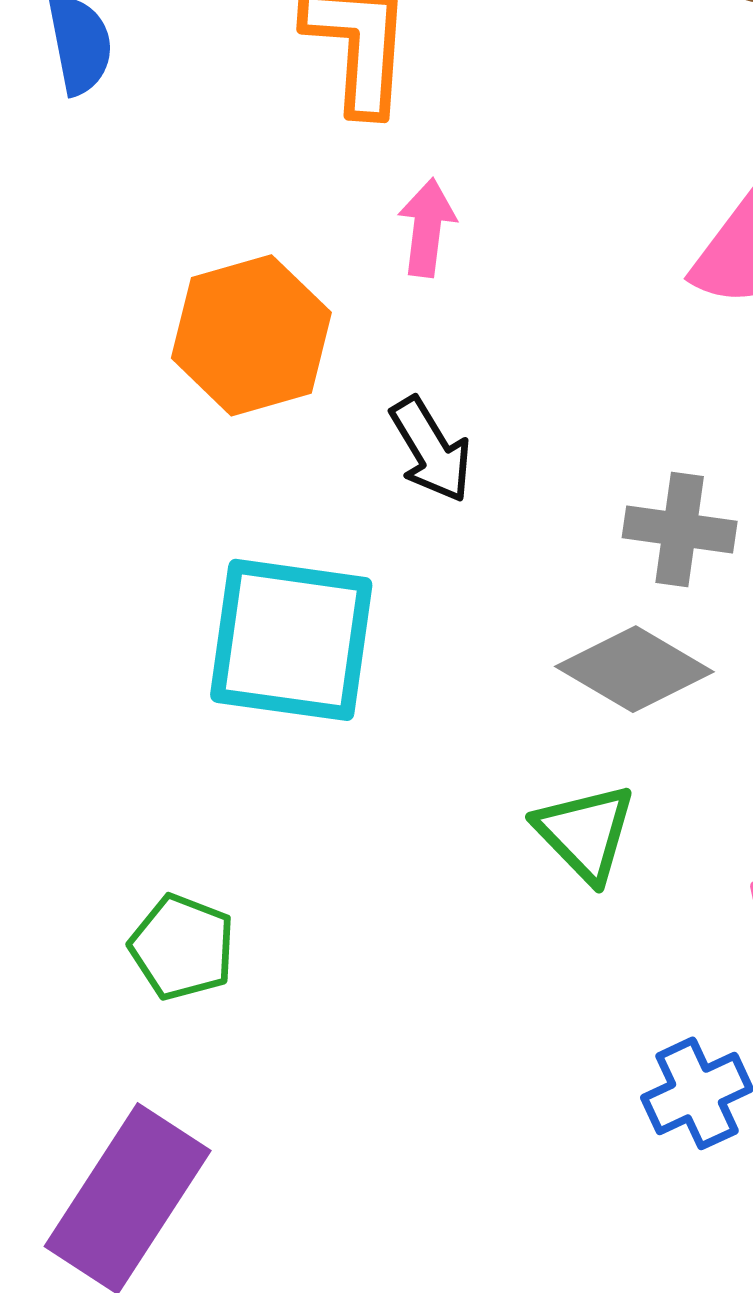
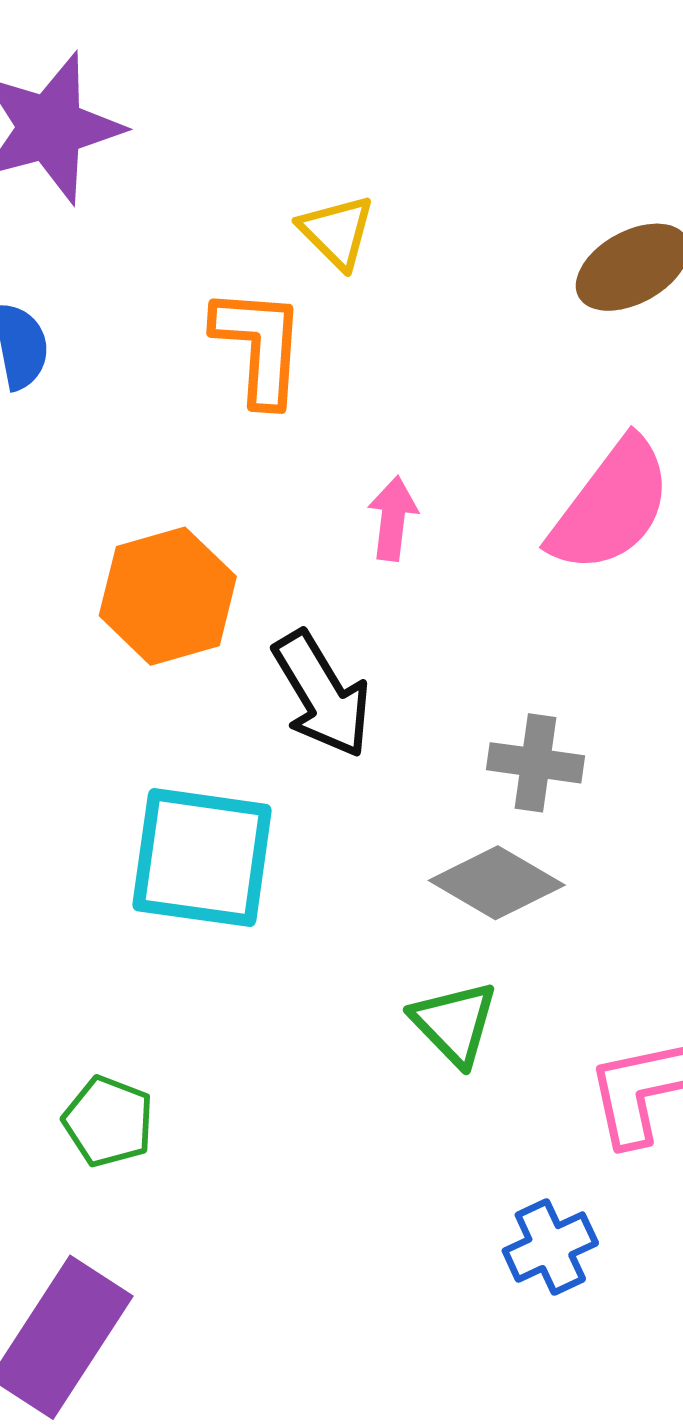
pink arrow: (427, 228) -> (393, 518), moved
black arrow: (431, 450) -> (322, 694), size x1.4

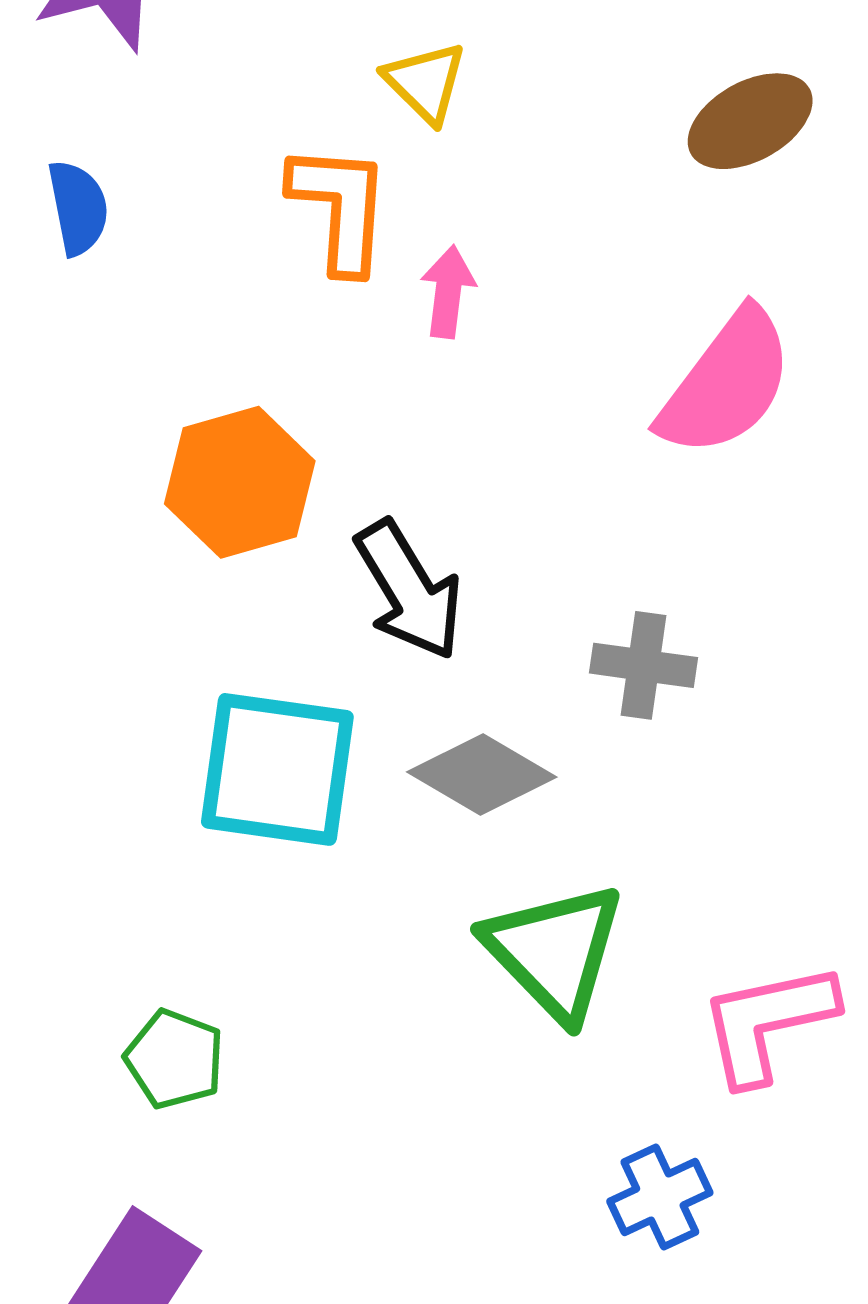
pink arrow: (393, 518) -> (448, 292), moved
gray diamond: (497, 883) -> (482, 774), moved
green triangle: (454, 1023) -> (554, 951), size x1.5

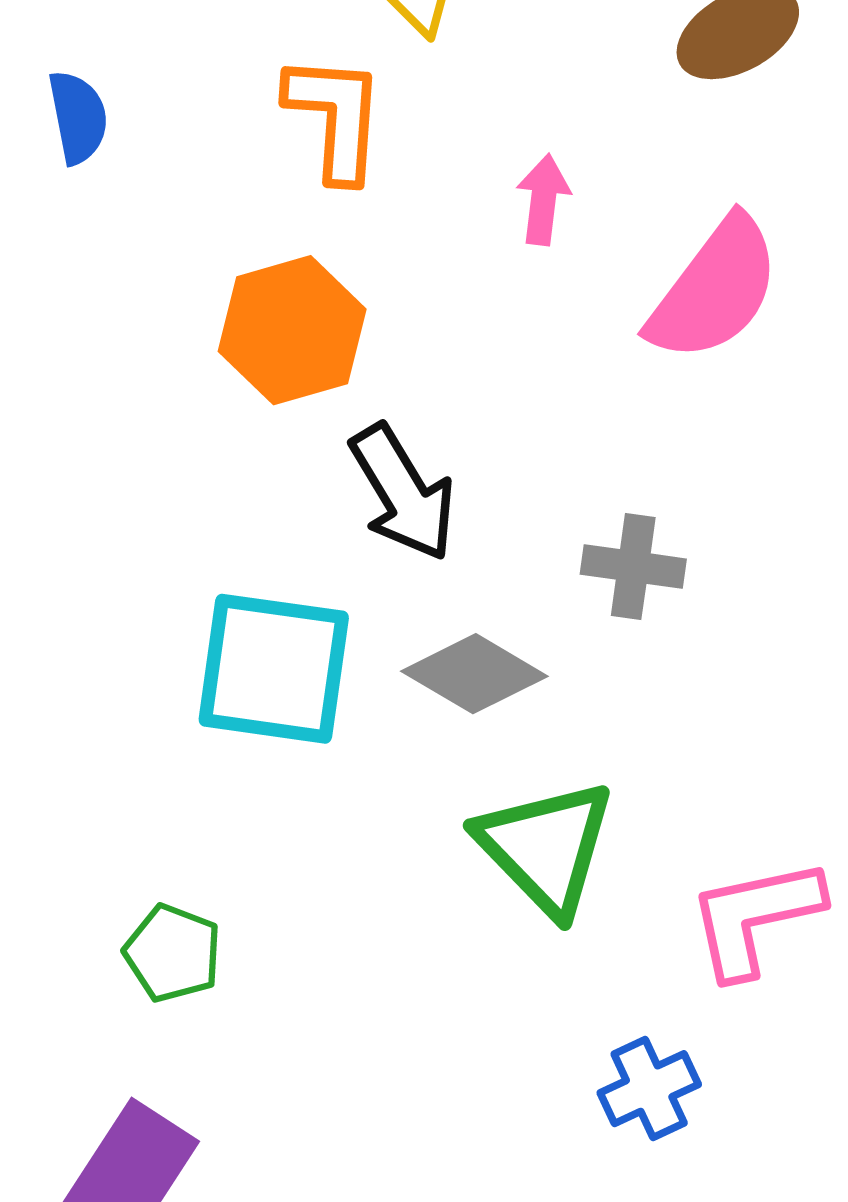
pink arrow: (448, 292) -> (543, 200), moved
orange hexagon: (240, 482) -> (292, 330), moved

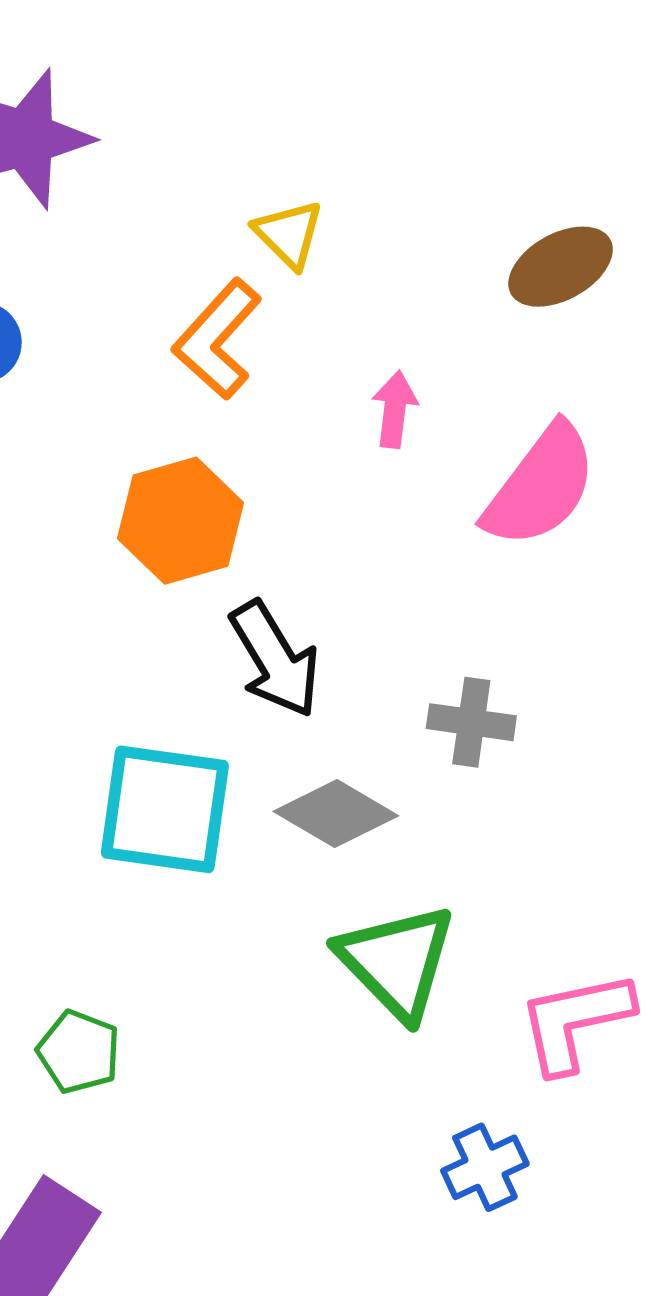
orange L-shape: (335, 117) -> (217, 339), turned -142

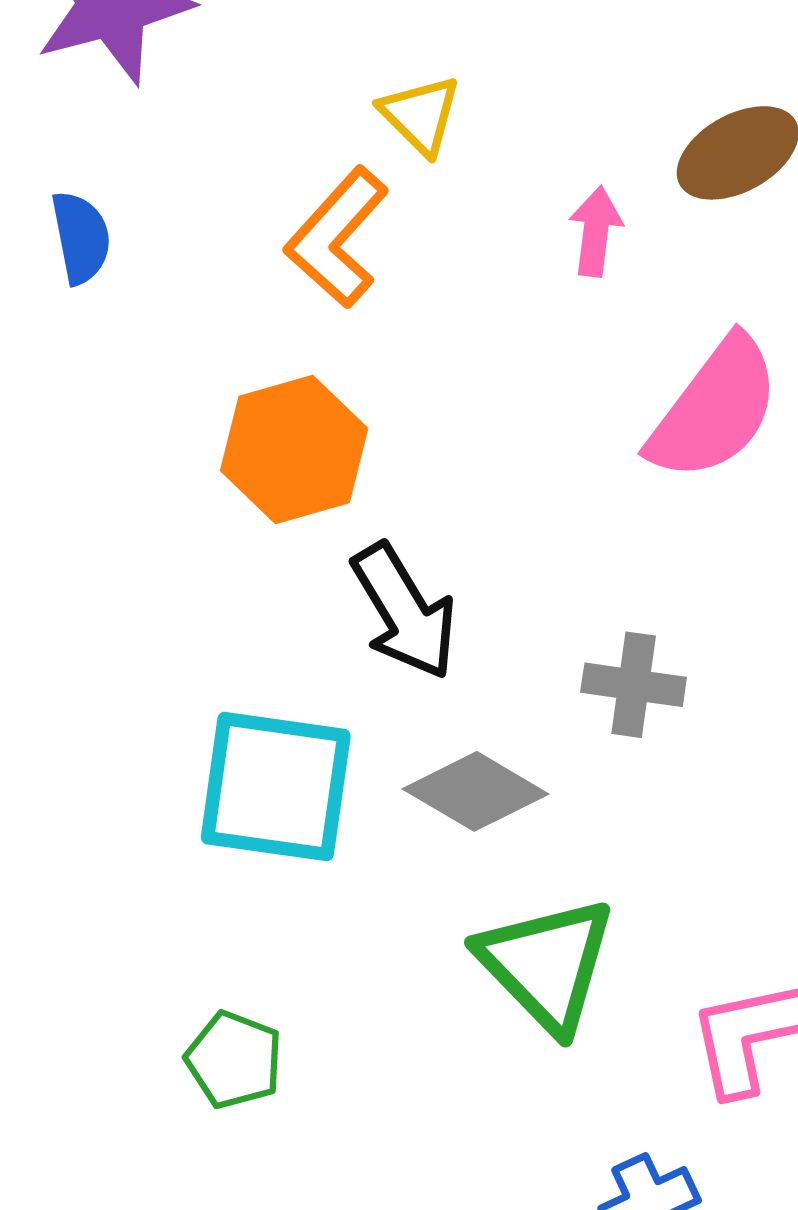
pink arrow: (395, 409) -> (596, 231), moved
green pentagon: (79, 1052) -> (234, 1060), moved

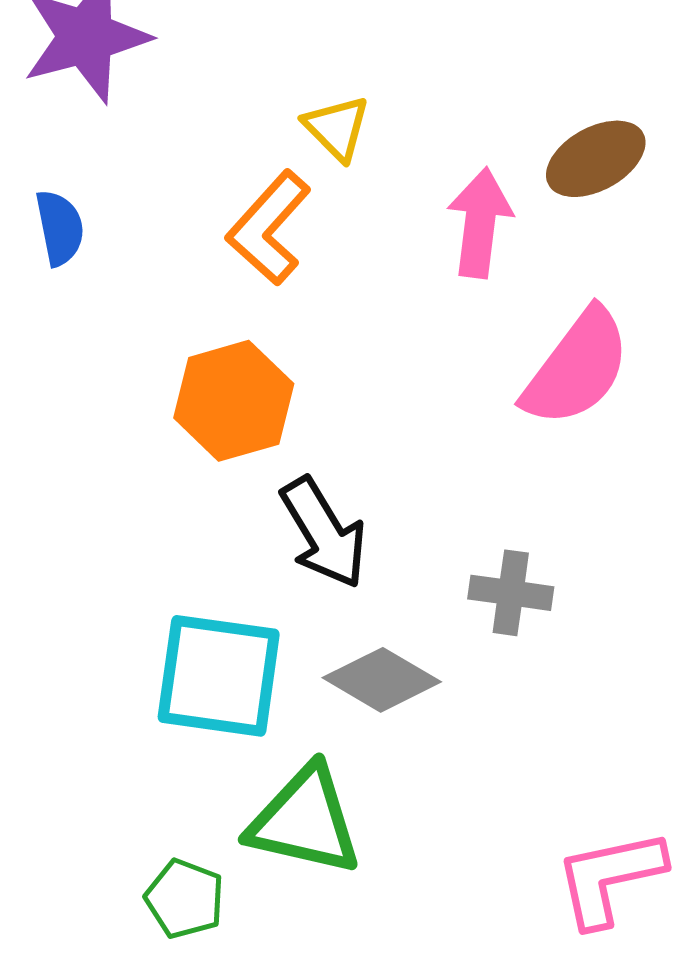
pink arrow: (596, 231) -> (480, 223), size x1.5
green triangle: (547, 964) -> (305, 821), moved, turned -33

